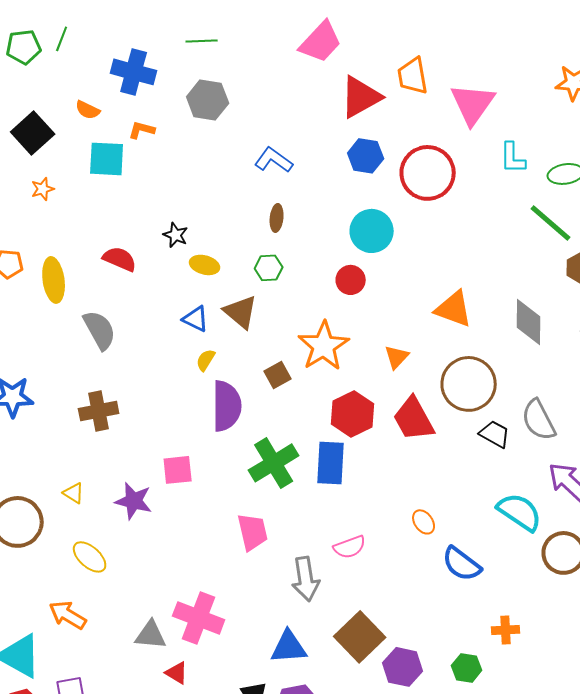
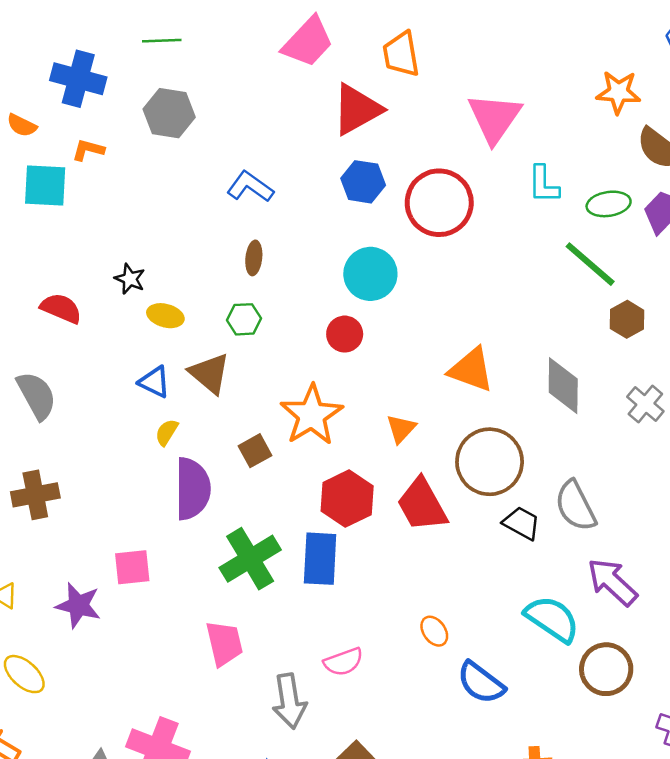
orange trapezoid: (413, 76) -> (401, 54), moved

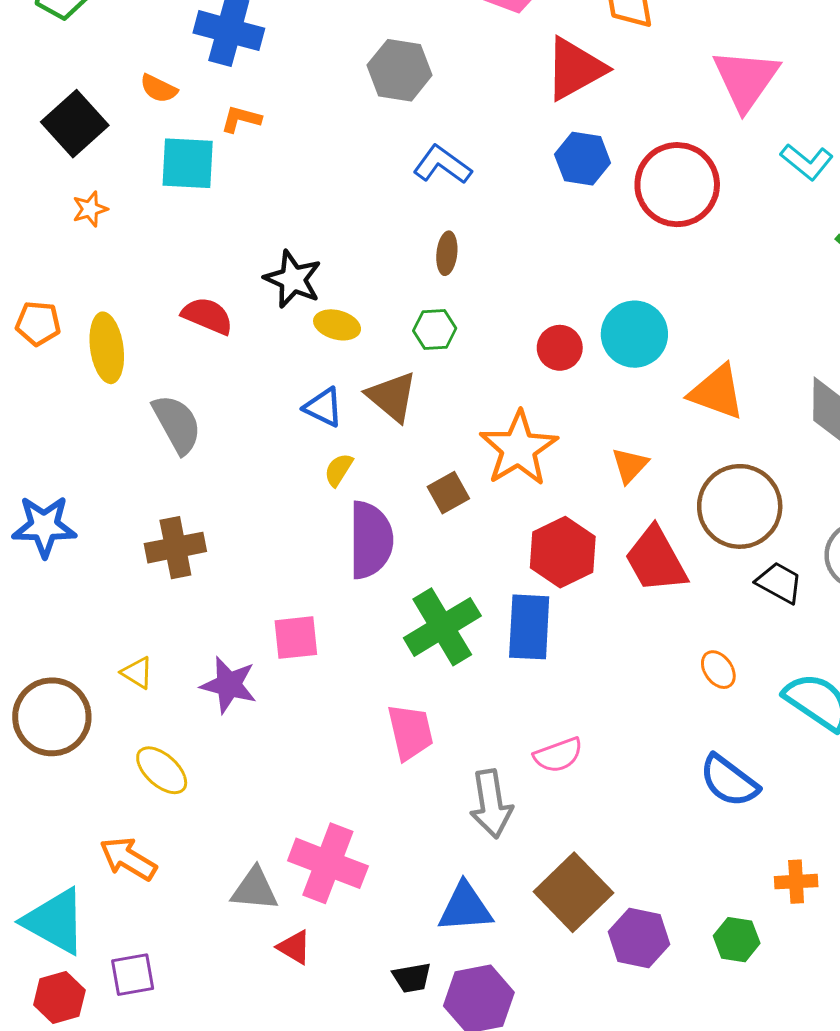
gray hexagon: (169, 113) -> (400, 70), moved
cyan L-shape: (544, 184) -> (807, 162), turned -51
cyan circle: (370, 274) -> (634, 334), moved
black star: (130, 279) -> (293, 279), size x1.5
orange ellipse: (434, 631) -> (718, 670), moved

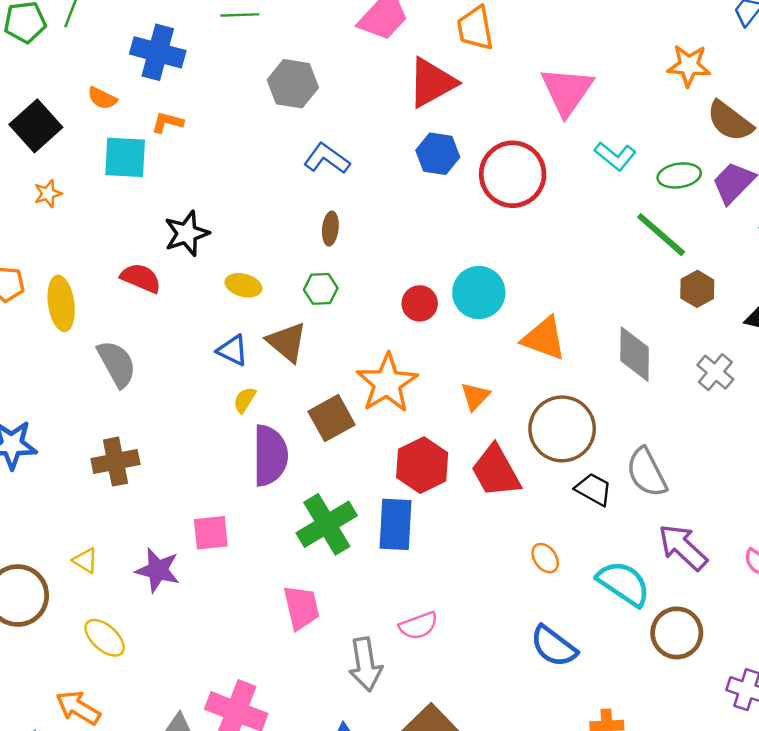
black star: (293, 279) -> (187, 233), moved, turned 30
brown square: (448, 493) -> (332, 418), size x1.4

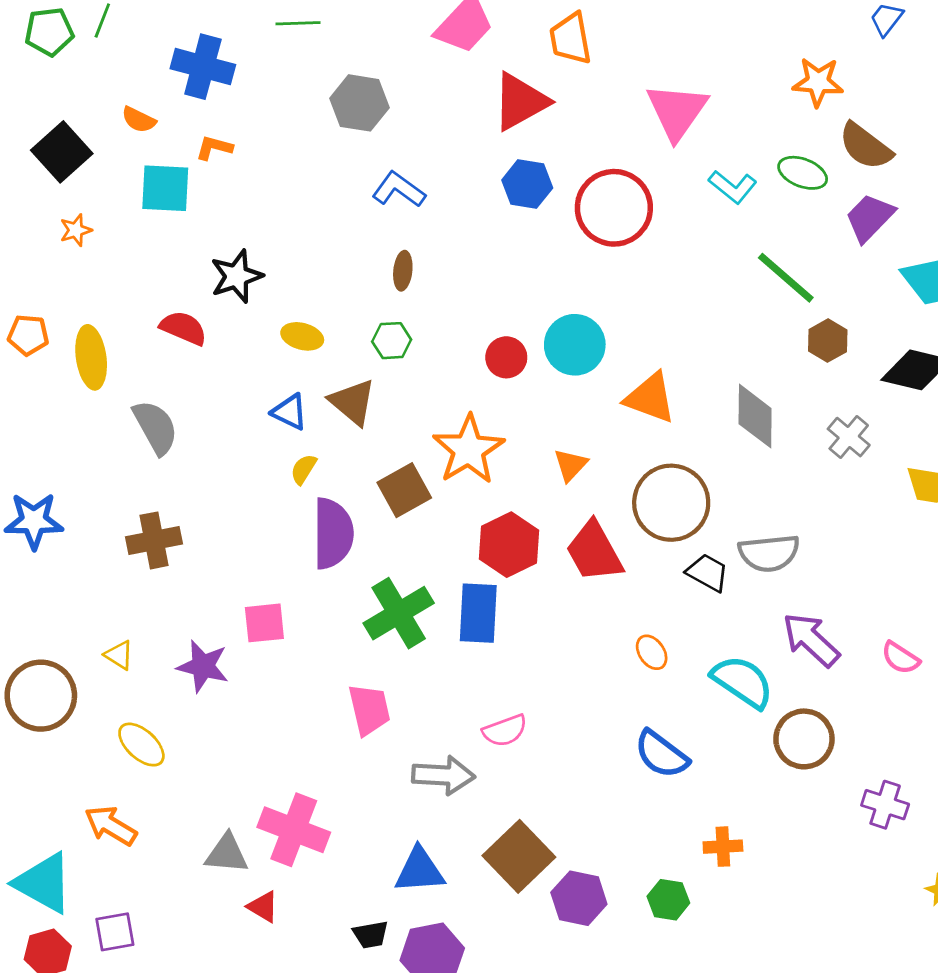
green ellipse: (679, 175) -> (803, 173), moved, turned 30
gray semicircle: (647, 472) -> (769, 553), turned -69
gray arrow: (365, 664) -> (443, 775), turned -78

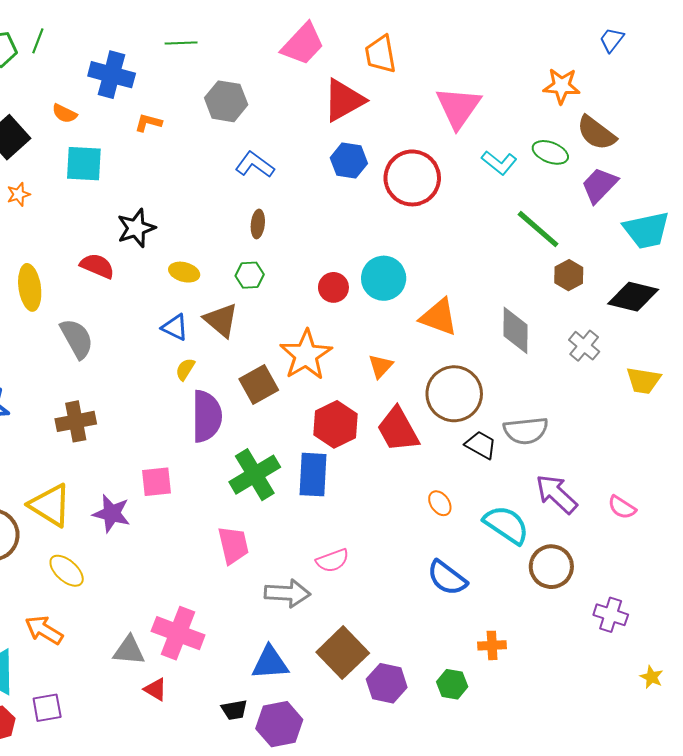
orange L-shape: (214, 148) -> (148, 123), moved
yellow triangle: (119, 655) -> (50, 505), size x2.0

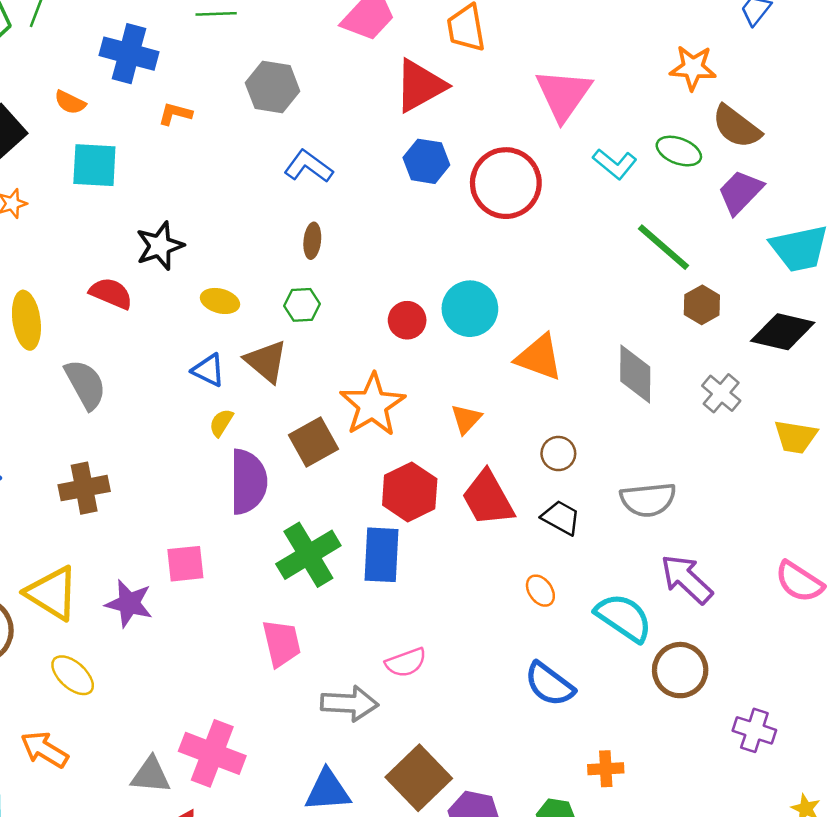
brown circle: (454, 394) -> (558, 454), size x0.5
black trapezoid: (481, 445) -> (561, 518), moved
pink semicircle: (622, 507) -> (799, 582), moved, size x1.4

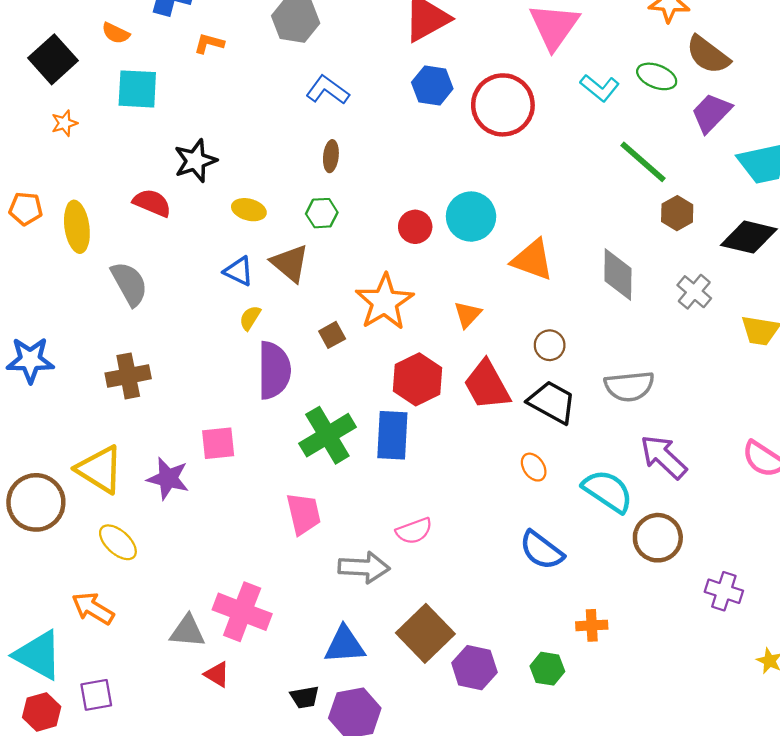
brown square: (314, 442) -> (332, 335), size x0.6
black trapezoid: (561, 518) -> (552, 402), size x1.4

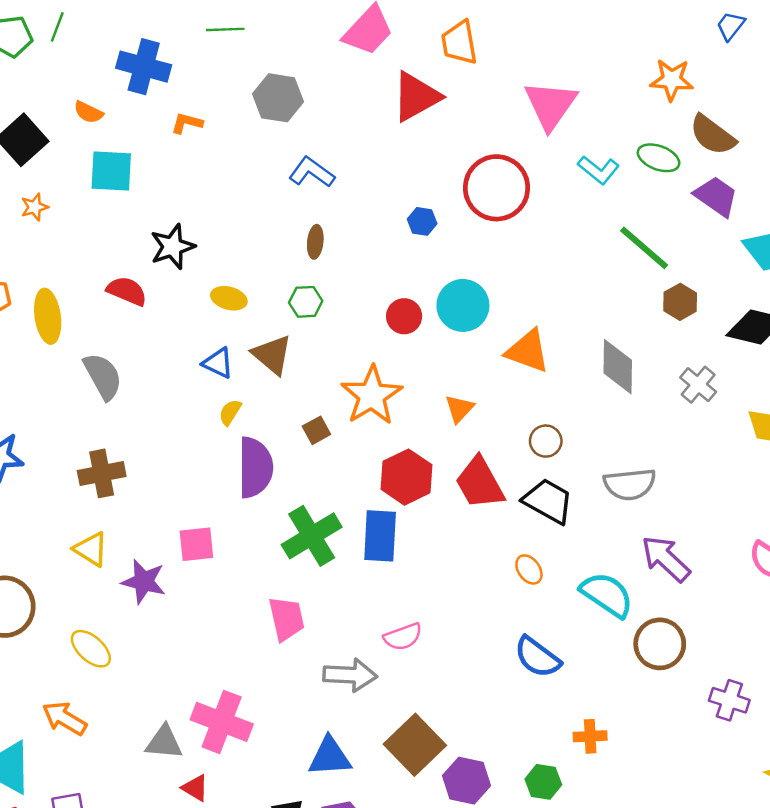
blue hexagon: (432, 86) -> (422, 221), moved, size x0.7
purple trapezoid: (711, 113) -> (716, 196), turned 81
yellow triangle: (100, 469) -> (91, 549), moved, size x0.7

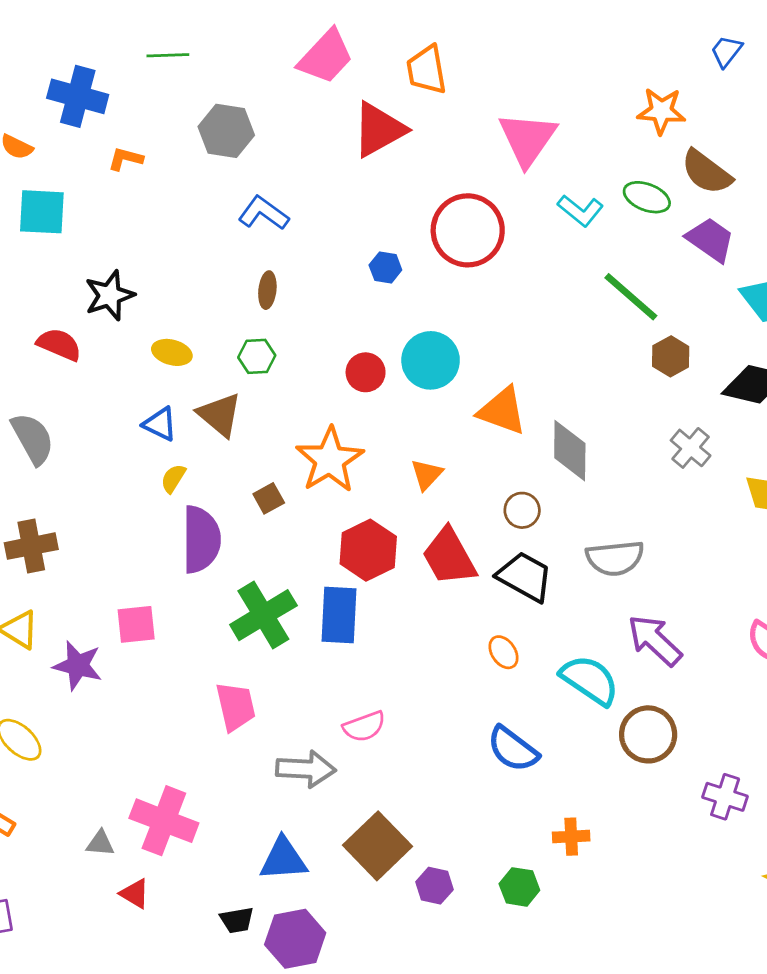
gray diamond: (618, 367) -> (570, 451), moved
gray triangle: (164, 742) -> (100, 843), size x0.7
purple hexagon: (467, 781) -> (435, 886), size x0.7

